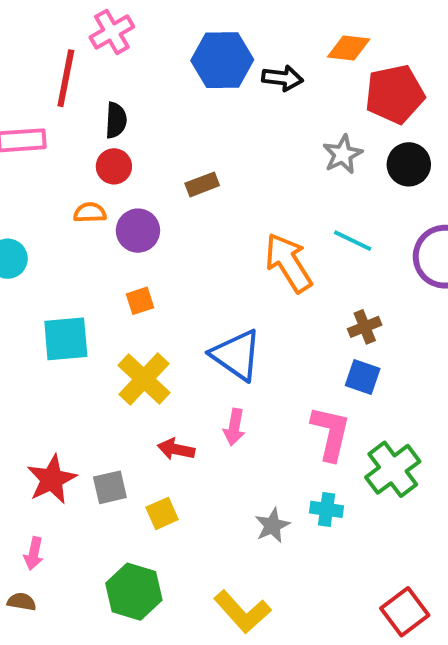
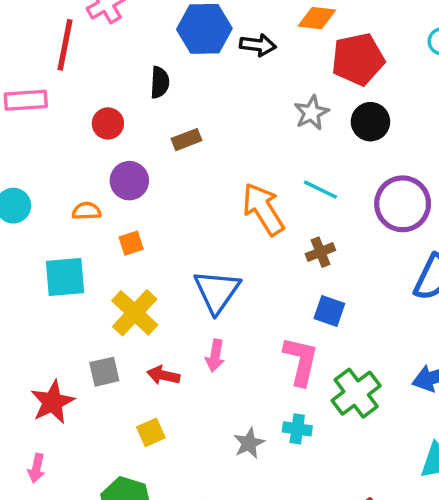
black semicircle: (116, 120) -> (160, 82), moved
orange semicircle: (90, 213) -> (86, 211), moved
brown cross: (365, 327) -> (320, 252), moved
blue triangle: (236, 355) -> (217, 291), turned 30
gray square: (110, 487) -> (104, 372), moved

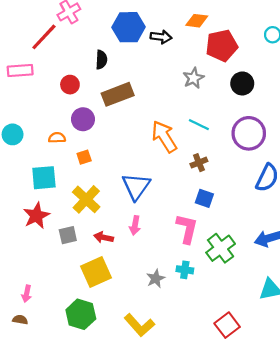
red line: (65, 45) -> (44, 37), turned 32
black circle: (370, 122) -> (242, 83), moved
brown rectangle: (186, 140) -> (118, 94), size x1.8
red star: (53, 402) -> (36, 216), moved
yellow square: (151, 432) -> (96, 272), size x1.8

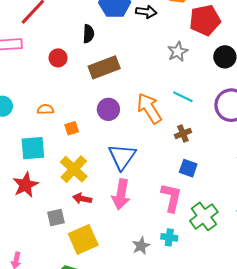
purple circle: (83, 119) -> (108, 109), moved
pink arrow: (135, 225) -> (121, 194), size x1.6
gray square: (68, 235) -> (56, 217), moved
red arrow: (104, 237) -> (82, 199), moved

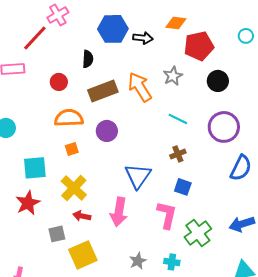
orange arrow: (149, 108) -> (140, 87), moved
orange semicircle: (45, 109) -> (69, 118), moved, size x1.8
blue triangle: (122, 157) -> (138, 176), moved
cyan cross: (169, 237) -> (172, 262), moved

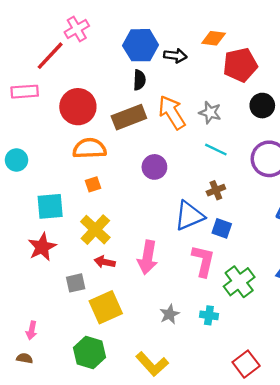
black semicircle: (88, 59) -> (139, 80), moved
gray star: (173, 76) -> (210, 112), moved, turned -30
red circle: (59, 82) -> (78, 107), size x1.8
purple circle: (107, 131) -> (154, 167), moved
blue triangle: (138, 176) -> (189, 216), moved, turned 32

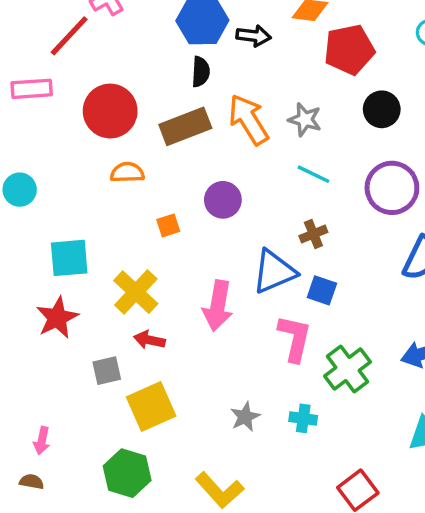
orange semicircle: (90, 148) -> (127, 173), size x0.7
orange square: (93, 184) -> (168, 225), moved
pink arrow: (147, 257) -> (218, 306), moved

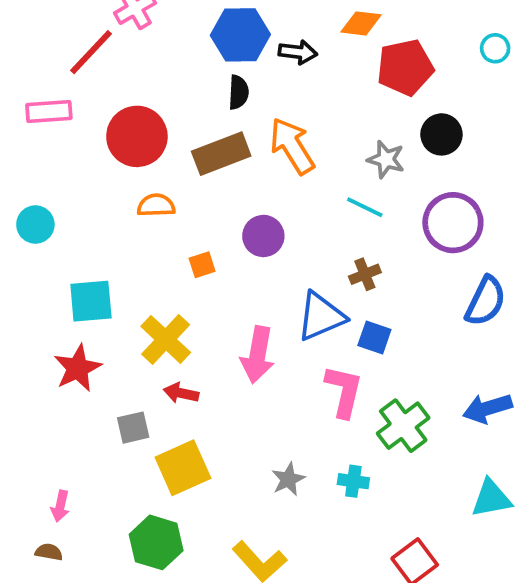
gray star: (305, 120) -> (386, 159), moved

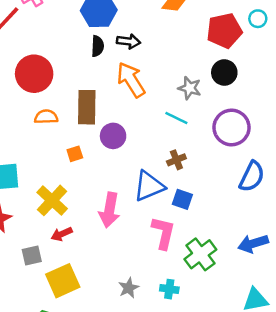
black arrow: (298, 52) -> (129, 41), moved
red pentagon: (405, 67) -> (224, 31), moved
brown rectangle: (221, 154) -> (87, 107), moved, turned -68
red arrow: (181, 393) -> (62, 234), turned -36

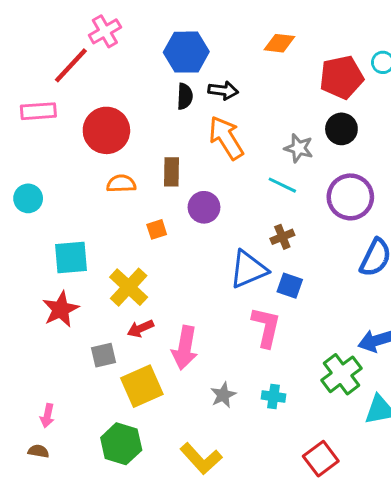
brown rectangle: (87, 107) -> (171, 172), size x0.7
pink arrow: (109, 210) -> (185, 348), moved
green cross: (200, 254) -> (341, 374), moved

